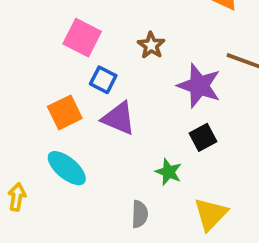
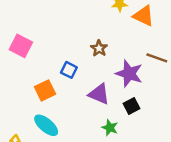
pink square: (82, 38) -> (21, 46), moved
purple triangle: (119, 118) -> (99, 94), moved

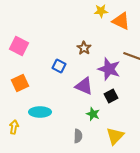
orange square: (45, 90) -> (20, 83), moved
cyan ellipse: (46, 125) -> (40, 112), turned -40

